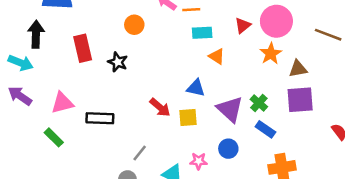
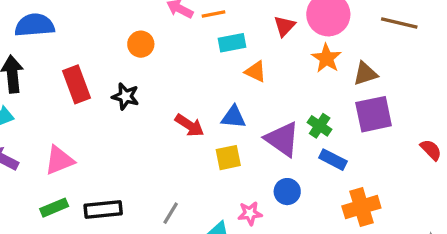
red arrow: (160, 107) -> (189, 125), moved
black rectangle: (100, 118) -> (103, 209), moved
green rectangle: (54, 137) -> (54, 208), turned -60

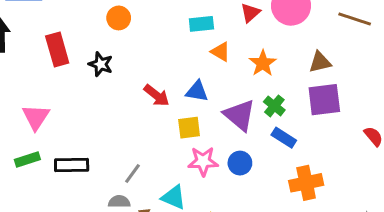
orange star: (327, 58) -> (263, 63), moved
pink triangle: (59, 160) -> (36, 117), turned -40
pink star: (250, 213) -> (203, 161), moved, size x1.4

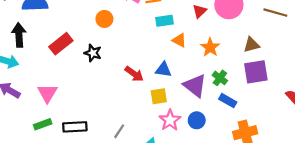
red rectangle: (57, 50) -> (61, 44), turned 70
pink star: (203, 161) -> (170, 120), turned -30

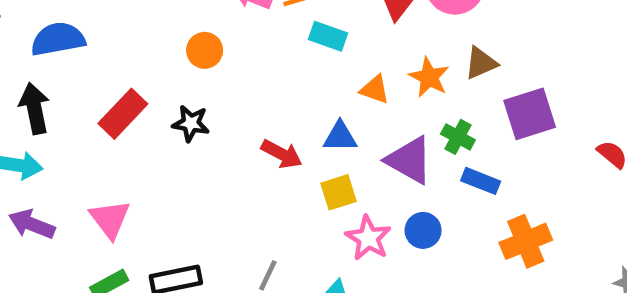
cyan rectangle: (165, 21) -> (328, 36), turned 36
orange triangle: (179, 40) -> (375, 89), moved
brown triangle: (252, 45) -> (481, 63), moved

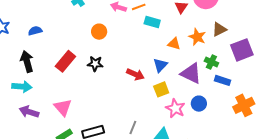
blue semicircle: (58, 39) -> (35, 31), size x0.6
blue triangle: (340, 137) -> (160, 65), turned -42

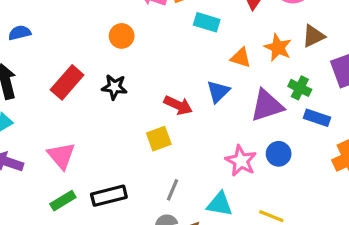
purple triangle: (191, 73) -> (267, 106), turned -45
yellow square: (161, 89) -> (159, 139), moved

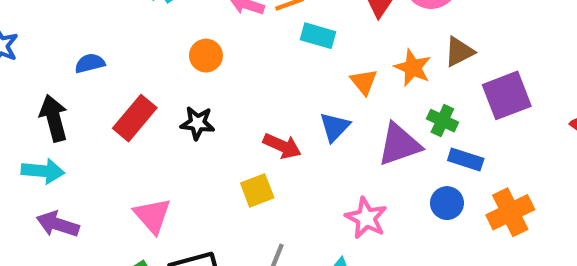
blue semicircle: (20, 33) -> (90, 63), moved
orange triangle: (241, 58) -> (364, 82), turned 35
blue circle: (279, 154) -> (447, 203), moved
pink triangle: (61, 156) -> (152, 216), moved

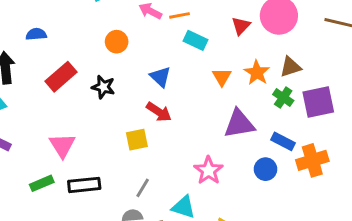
green cross: (442, 121) -> (283, 98), moved
blue triangle: (335, 127) -> (160, 77), moved, turned -40
orange cross: (510, 212) -> (312, 160), moved

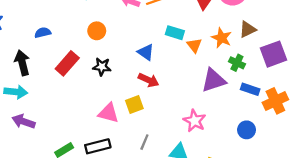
cyan rectangle: (196, 40) -> (175, 33), moved
orange circle: (117, 42) -> (97, 31), moved
green cross: (283, 98) -> (237, 63), moved
pink triangle: (62, 145) -> (108, 113), moved, turned -35
blue circle: (266, 169) -> (247, 130), moved

